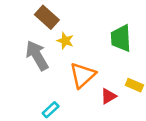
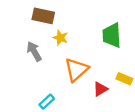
brown rectangle: (47, 17) -> (43, 16), turned -30
gray arrow: (37, 55) -> (34, 51), size x0.7

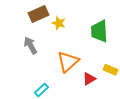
brown rectangle: (43, 16) -> (38, 14), turned -36
yellow star: (60, 38) -> (59, 23), moved

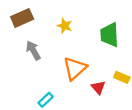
brown rectangle: (38, 14) -> (22, 18), moved
red triangle: (89, 79) -> (98, 87), turned -40

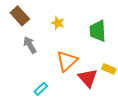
brown rectangle: (22, 18) -> (20, 16), turned 72
red triangle: (98, 87) -> (88, 78), size x1.5

